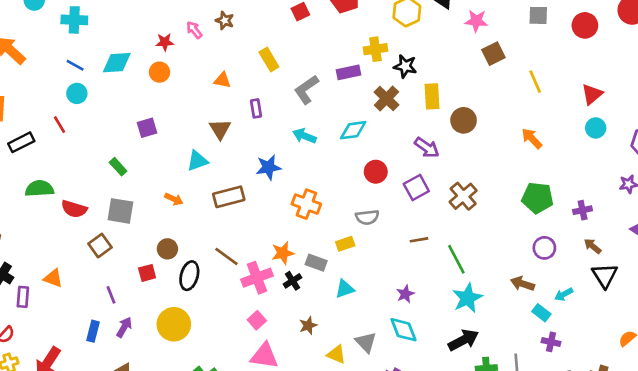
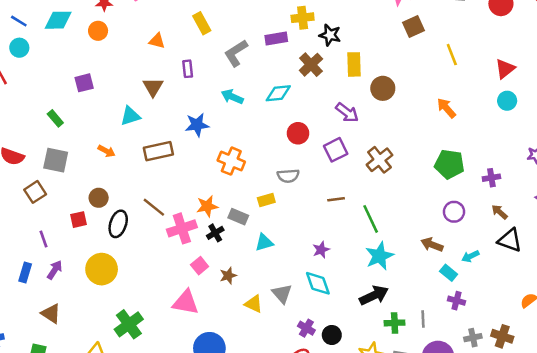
black triangle: (605, 276) -> (510, 240), turned -40
pink square: (257, 320) -> (200, 266), moved

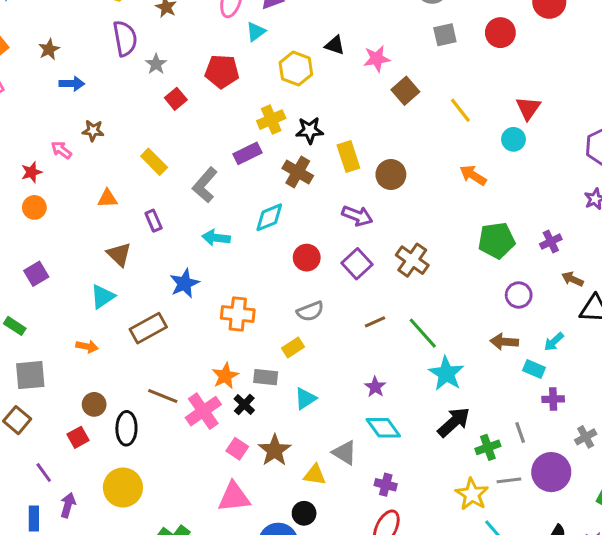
cyan circle: (507, 101) -> (513, 139), moved
brown star: (228, 276) -> (275, 450), size x1.5
black circle: (332, 335) -> (304, 513), moved

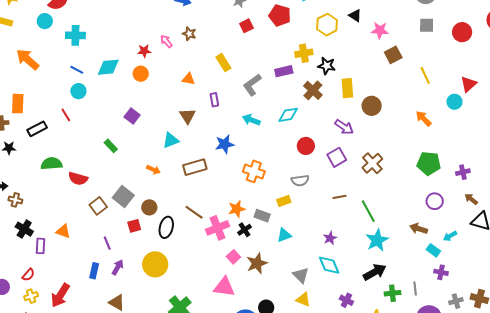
purple square: (36, 274) -> (132, 116), turned -35
gray square: (30, 375) -> (123, 197), moved, turned 30
yellow triangle: (315, 475) -> (303, 300), moved
purple cross: (386, 485) -> (346, 300), moved

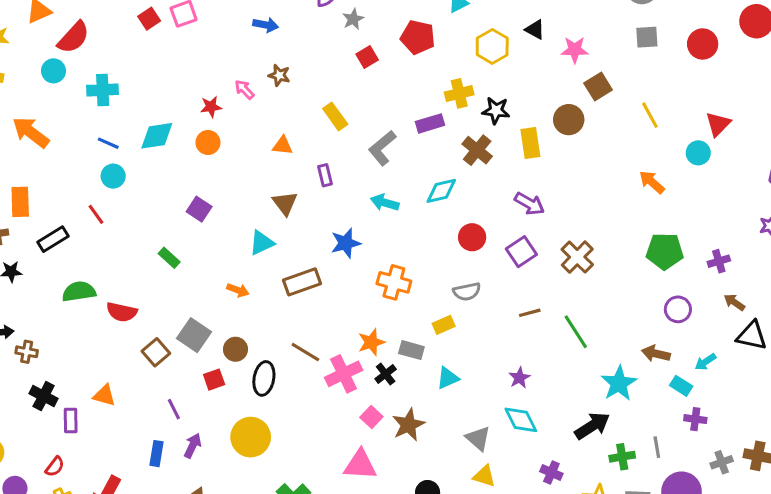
brown circle: (372, 106) -> (569, 120), moved
cyan star: (377, 240) -> (619, 383), moved

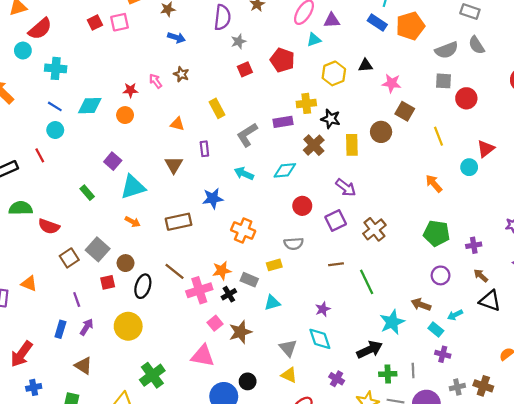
black triangle: (535, 29) -> (365, 65), turned -40
red circle: (703, 44) -> (466, 98), moved
brown square: (598, 87) -> (405, 111), turned -36
cyan triangle: (262, 243) -> (133, 187), moved, size x1.4

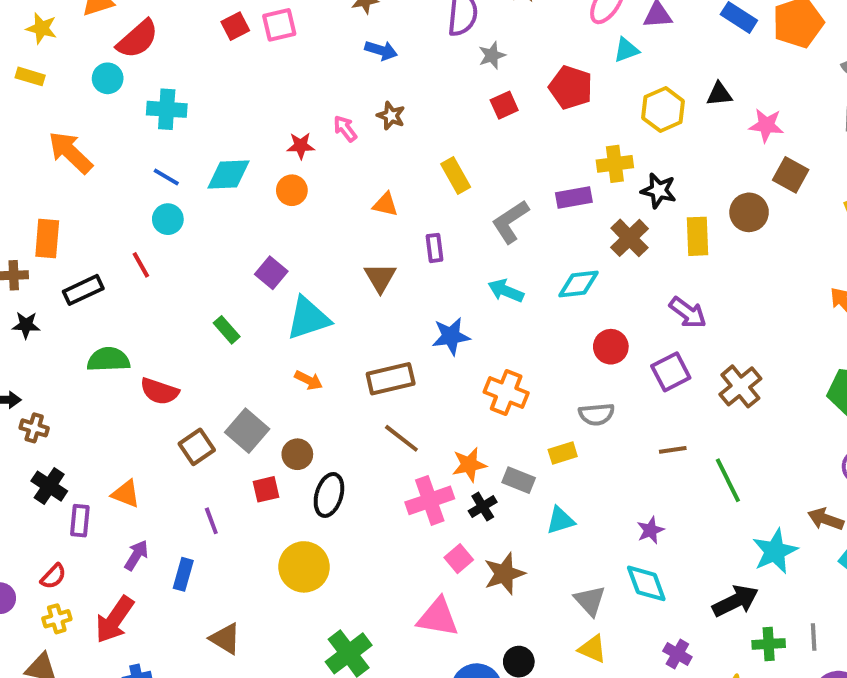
brown line: (175, 271) -> (401, 438), moved
purple arrow: (87, 327) -> (136, 555), moved

